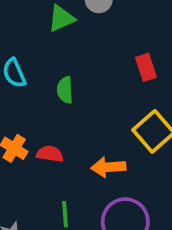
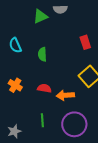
red semicircle: (50, 154) -> (44, 88), moved

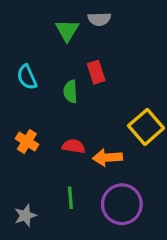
green triangle: (40, 16) -> (67, 30), turned -35
red rectangle: (85, 42) -> (96, 72), moved

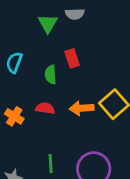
cyan semicircle: (27, 77) -> (14, 62), turned 45
red semicircle: (74, 146) -> (45, 108), moved
orange arrow: (107, 158) -> (82, 108), moved

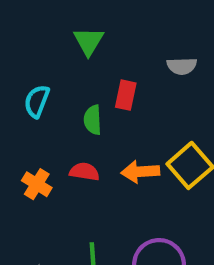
gray semicircle: (75, 14) -> (182, 66), moved
red rectangle: (72, 58) -> (126, 95), turned 30

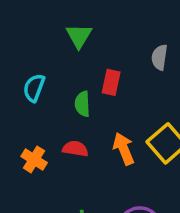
gray semicircle: (182, 66) -> (159, 57), turned 100
orange arrow: (140, 172) -> (124, 149), turned 72

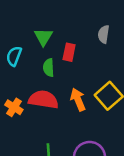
green triangle: (79, 36) -> (43, 37), moved
red semicircle: (75, 149) -> (43, 100), size x1.6

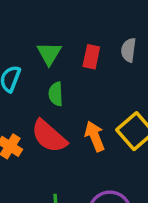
red rectangle: (69, 52) -> (91, 57), moved
red semicircle: (43, 100) -> (49, 136), turned -148

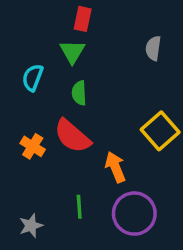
red rectangle: (91, 57) -> (83, 19), moved
orange arrow: (95, 136) -> (115, 167), moved

